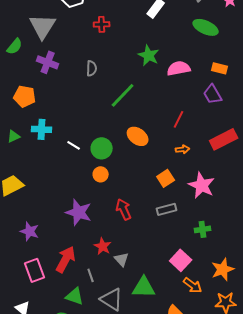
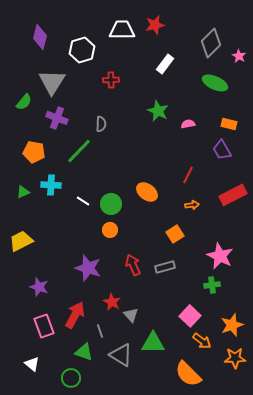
pink semicircle: (179, 68) -> (188, 124), size x0.6
green line: (123, 95) -> (79, 151), moved
pink star: (202, 185) -> (220, 256), moved
gray rectangle: (167, 209) -> (165, 267), moved

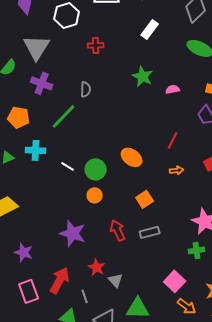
orange square: (175, 234) -> (145, 199), moved

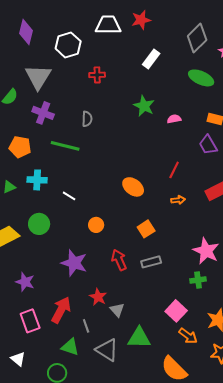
green line: (64, 116) -> (65, 146), turned 60
green circle: (96, 169) -> (39, 224), moved

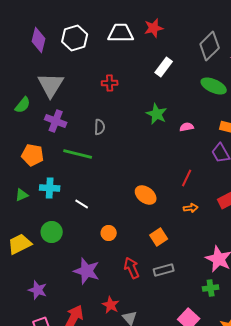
white hexagon: (68, 45) -> (75, 38), moved

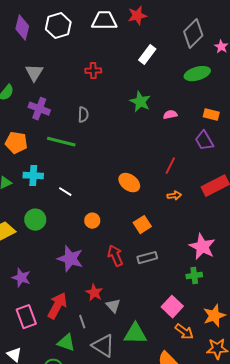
gray triangle: (51, 85) -> (34, 73), size x0.7
green ellipse: (214, 86) -> (197, 74), turned -40

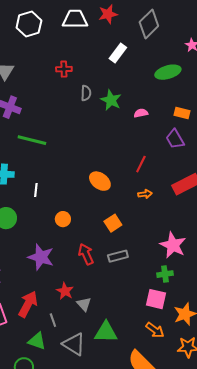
gray diamond: (193, 34) -> (149, 24), moved
gray semicircle: (83, 115) -> (86, 93), moved
white line: (65, 192) -> (36, 190), turned 64
pink square: (172, 307) -> (156, 299), moved, turned -30

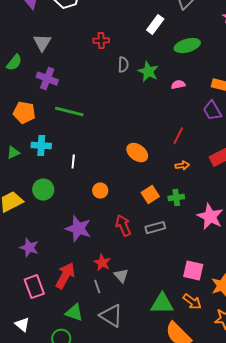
green ellipse: (168, 72) -> (187, 46), moved
green cross: (165, 274) -> (176, 198), moved
gray line: (53, 320) -> (97, 287), moved
green triangle: (106, 332) -> (162, 304), moved

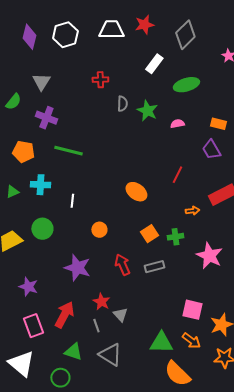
orange arrow: (182, 166) -> (192, 211), moved
white triangle: (22, 325) -> (21, 364), size x1.8

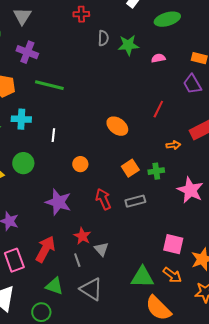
green star: (147, 111) -> (128, 45), turned -30

